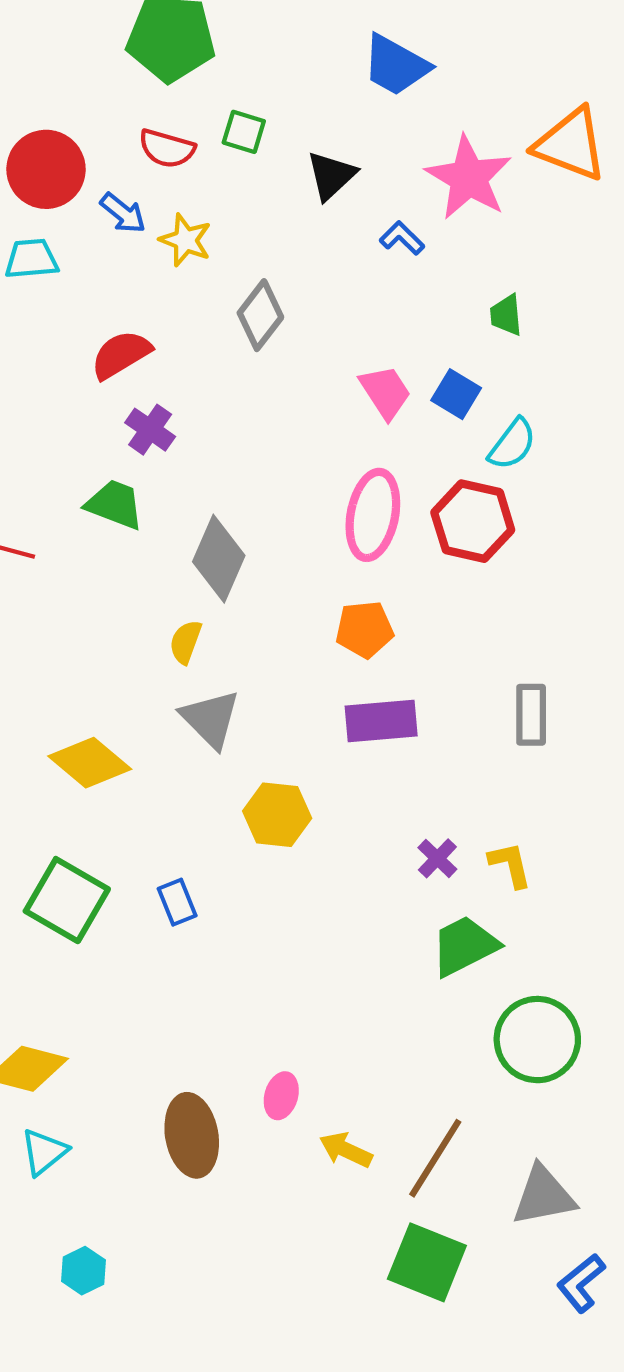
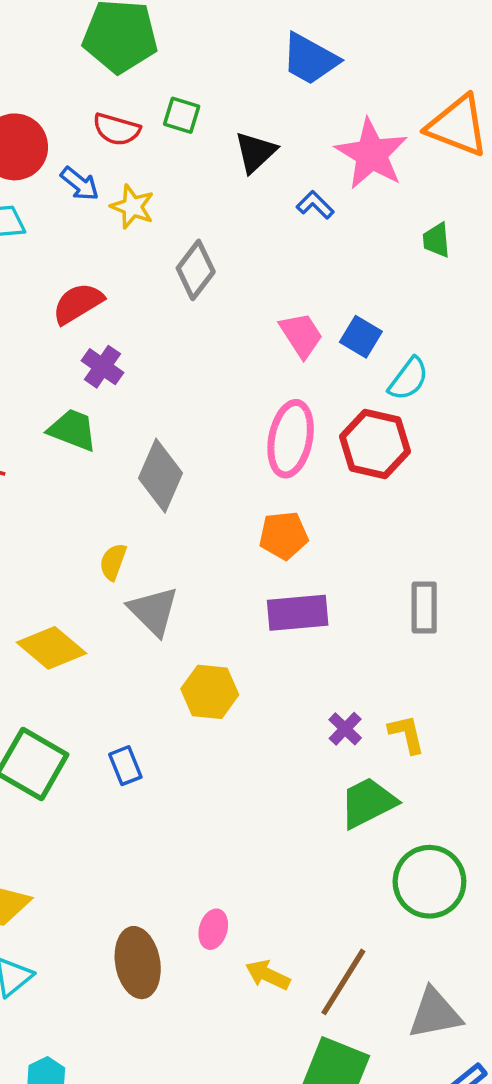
green trapezoid: (506, 315) -> (437, 240), moved
yellow semicircle: (185, 642) -> (113, 562), moved

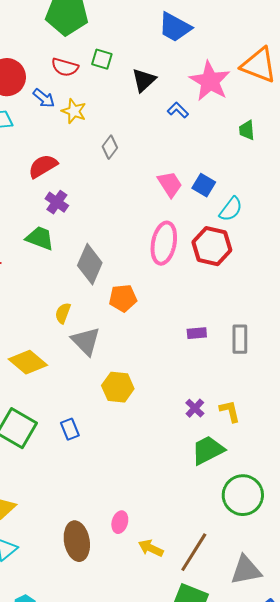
gray diamond: (196, 270) -> (110, 147), size x0.7
orange pentagon: (284, 535) -> (123, 298), moved
purple rectangle: (298, 613) -> (197, 333), moved, size x0.6

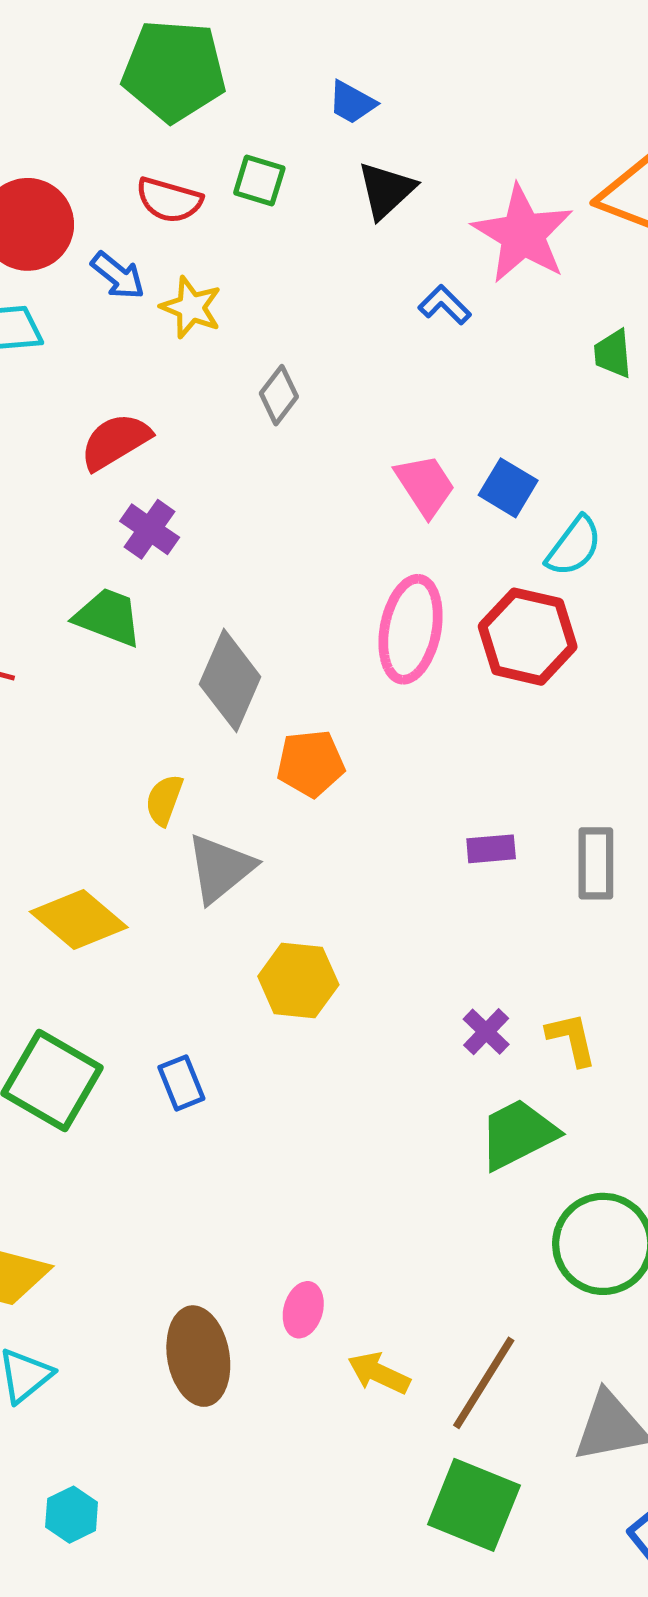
blue trapezoid: (175, 27) -> (352, 102), moved, size x0.6
black triangle: (144, 80) -> (386, 190), moved
gray triangle: (86, 341) -> (220, 868), turned 36

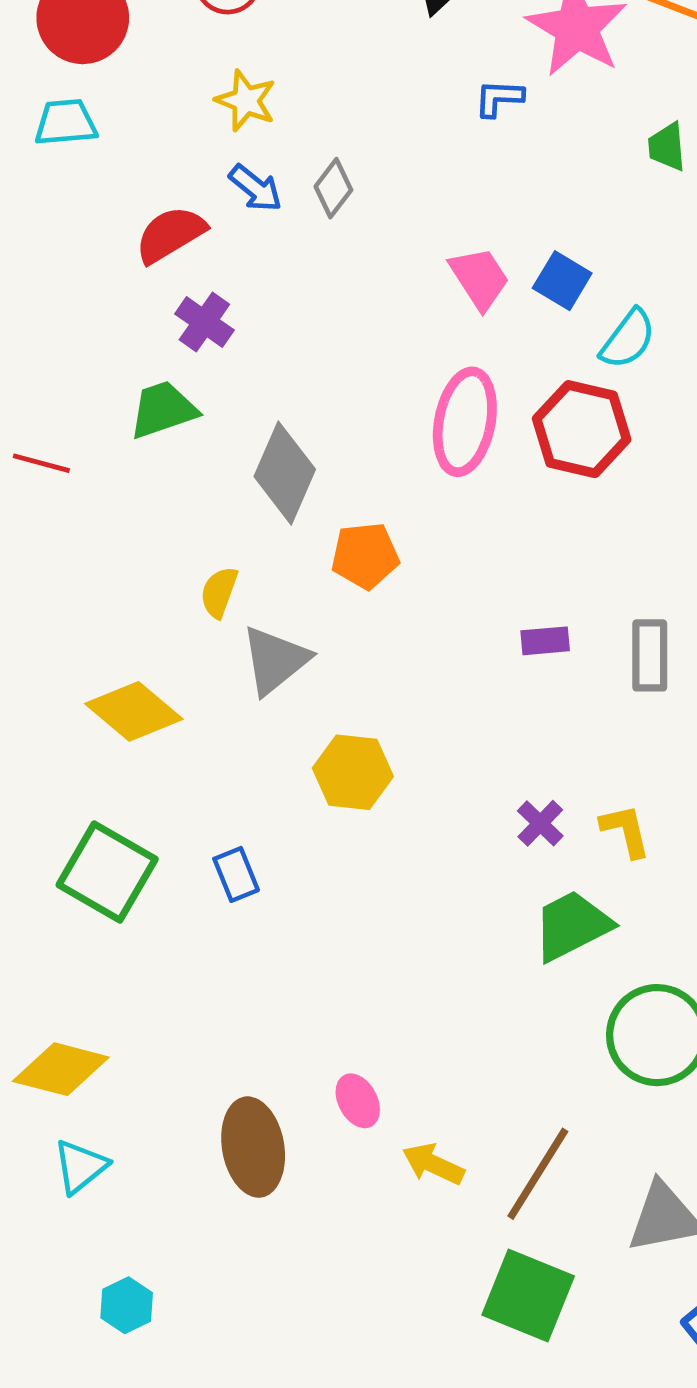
blue arrow: (118, 276) -> (256, 188), moved
blue L-shape: (445, 305) -> (499, 98), turned -42
green trapezoid: (108, 617) -> (163, 410), turned -40
pink ellipse: (303, 1310) -> (358, 1101), turned -44

